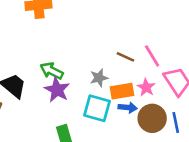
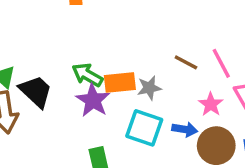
orange rectangle: (122, 91) -> (120, 82), moved

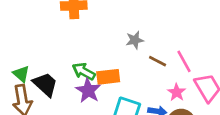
gray star: (149, 88) -> (135, 40), moved

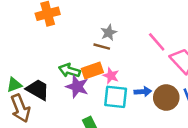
brown line: (158, 61) -> (102, 47), moved
green triangle: (21, 74) -> (14, 85), turned -49
pink star: (177, 92) -> (111, 76), moved

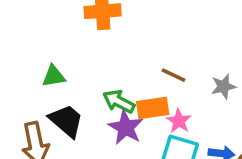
gray star: (109, 33) -> (223, 86), moved
green triangle: (14, 85) -> (54, 76), moved

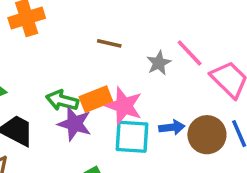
brown line: (174, 75) -> (109, 43), moved
pink star: (179, 121) -> (124, 106), size x1.5

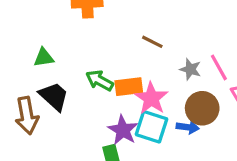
gray star: (159, 63) -> (190, 69), turned 30
purple star: (75, 124) -> (123, 130), moved
brown circle: (207, 135) -> (202, 108), moved

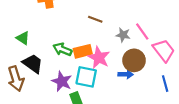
green triangle: (44, 58) -> (23, 38), turned 48
cyan square: (152, 127) -> (86, 77), moved
purple star: (123, 130) -> (62, 81), moved

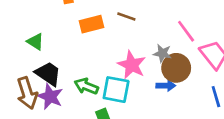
gray star: (123, 35) -> (162, 53), moved
green arrow: (62, 49) -> (86, 86), moved
orange rectangle: (83, 51) -> (92, 24), moved
purple star: (62, 81) -> (50, 97), moved

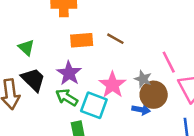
purple star: (50, 97) -> (69, 73), moved

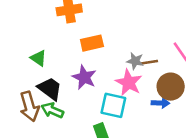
brown line: (115, 39) -> (149, 62), moved, turned -30
gray star: (143, 79) -> (135, 61), moved
green arrow: (67, 97) -> (52, 110), moved

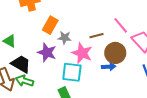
orange rectangle: (92, 43) -> (50, 25), turned -42
gray star: (135, 61) -> (65, 38), moved

